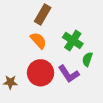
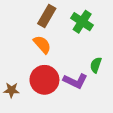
green cross: (73, 41) -> (82, 22), moved
purple L-shape: (69, 74) -> (75, 81), turned -30

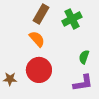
green cross: (82, 22) -> (72, 19), turned 30
purple L-shape: (75, 81) -> (83, 83), moved, turned -35

